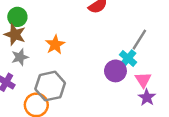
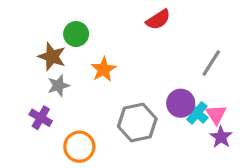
green circle: (17, 17) -> (76, 34), moved
cyan cross: (128, 58) -> (197, 113), moved
gray hexagon: (50, 86) -> (137, 123), moved

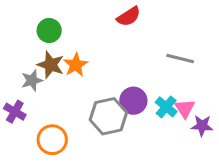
brown star: (52, 57) -> (51, 65), moved
gray line: (211, 63) -> (180, 59), turned 72
purple circle: (181, 103) -> (133, 101), moved
purple star: (221, 137) -> (202, 126), moved, turned -30

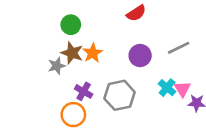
gray line: (180, 59) -> (179, 48), turned -40
purple circle: (133, 101) -> (140, 56), moved
purple cross: (15, 112) -> (84, 91), moved

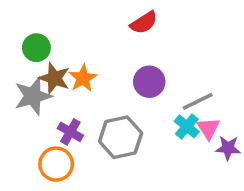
green circle: (71, 25) -> (36, 48), moved
gray line: (179, 48) -> (198, 101), moved
gray star: (57, 66) -> (33, 96), size x1.5

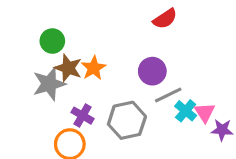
red semicircle: (144, 23) -> (165, 19), moved
gray line: (198, 101) -> (168, 95), moved

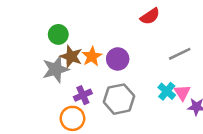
purple circle: (152, 71) -> (118, 59), moved
gray line: (168, 95) -> (180, 54), moved
purple cross: (82, 116) -> (83, 95), turned 36

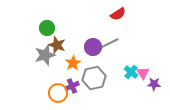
gray line: (180, 54) -> (110, 43), moved
orange star: (92, 56) -> (73, 63), moved
purple cross: (83, 95) -> (72, 86), moved

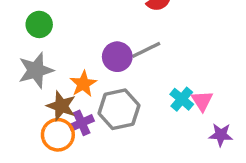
brown star: (57, 45) -> (61, 106), moved
purple star: (154, 84) -> (221, 135), moved

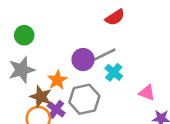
cyan cross: (182, 99) -> (114, 72), moved
pink triangle: (202, 101) -> (147, 93), turned -36
purple cross: (82, 123) -> (56, 109), turned -30

